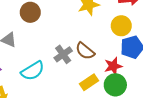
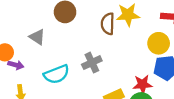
brown semicircle: (85, 51) -> (108, 24), moved, turned 42

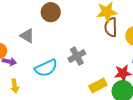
brown semicircle: (108, 24) -> (111, 27), moved

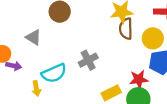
yellow arrow: (15, 86) -> (36, 88), moved

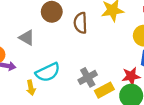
brown semicircle: (126, 29) -> (80, 23), moved
gray cross: (88, 60) -> (88, 77), moved

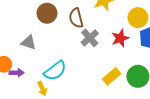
red star: (131, 76) -> (120, 38), moved
gray cross: (88, 77) -> (90, 38), moved

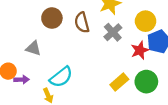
gray cross: (90, 38) -> (113, 32), moved
red star: (120, 38) -> (140, 50), moved

